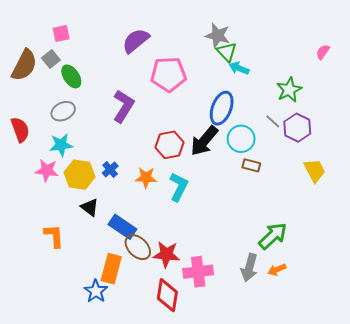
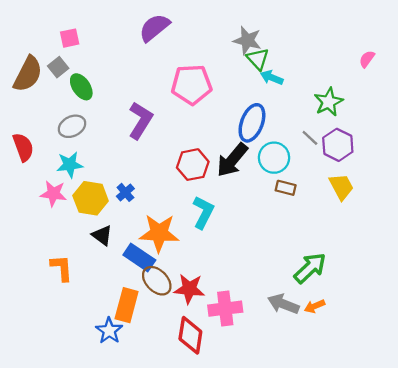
purple semicircle: (136, 41) -> (154, 28), moved
yellow trapezoid: (315, 170) -> (341, 187), moved
orange star: (146, 178) -> (159, 233), moved, size x1.6
gray arrow: (249, 268) -> (283, 304), turned 96

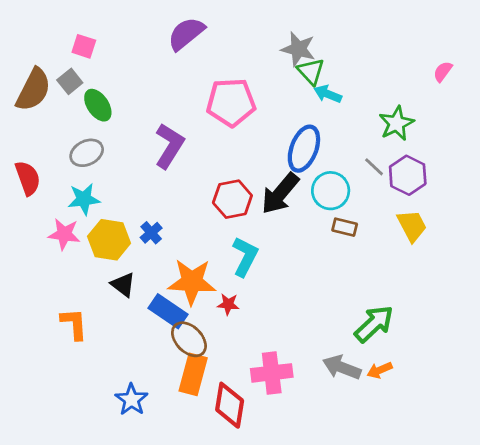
pink square: (70, 38) -> (84, 46), turned 30
red star: (189, 289) -> (228, 304), moved, size x0.6
orange rectangle: (127, 305) -> (193, 374), moved

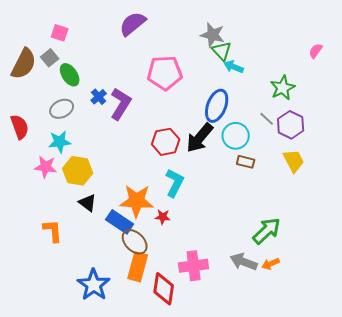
blue cross: (151, 233) -> (99, 97), moved
blue star: (131, 400) -> (94, 285), size x1.4

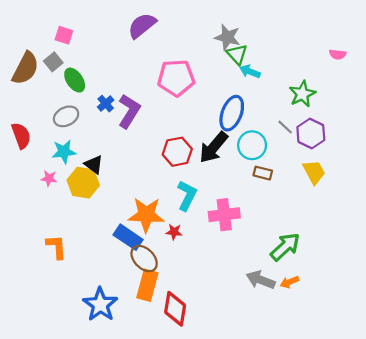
pink semicircle: (316, 51) -> (338, 54), turned -119
pink star: (46, 167) -> (49, 178), size x0.7
black triangle: (88, 203) -> (94, 164), moved
pink cross: (194, 266) -> (224, 215), moved

